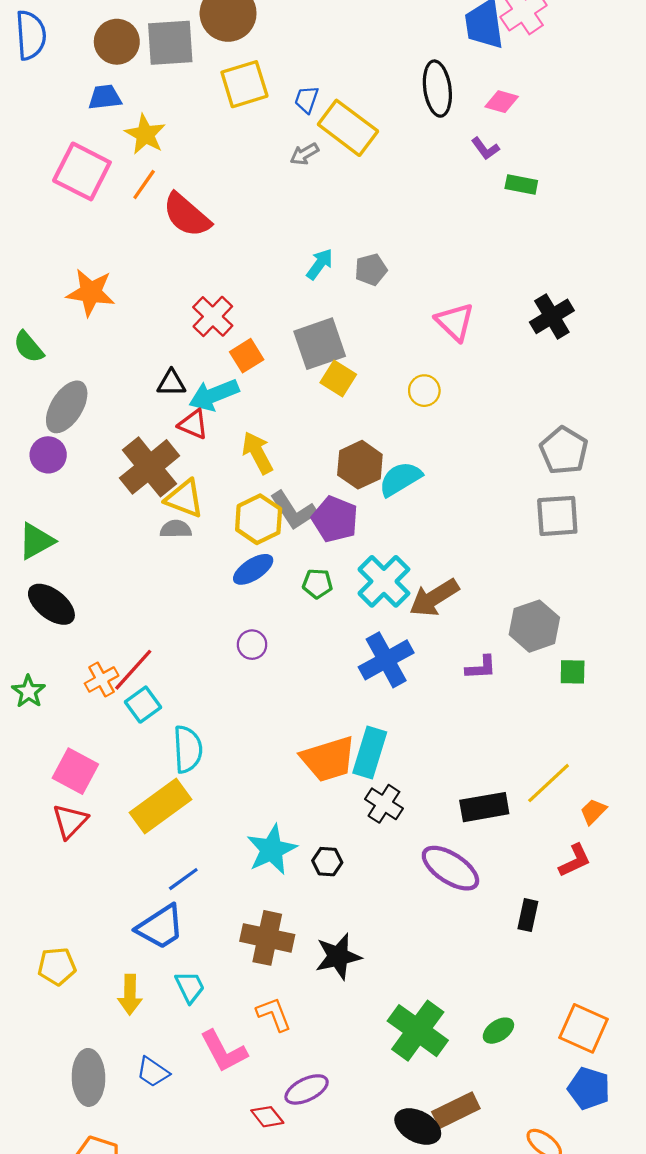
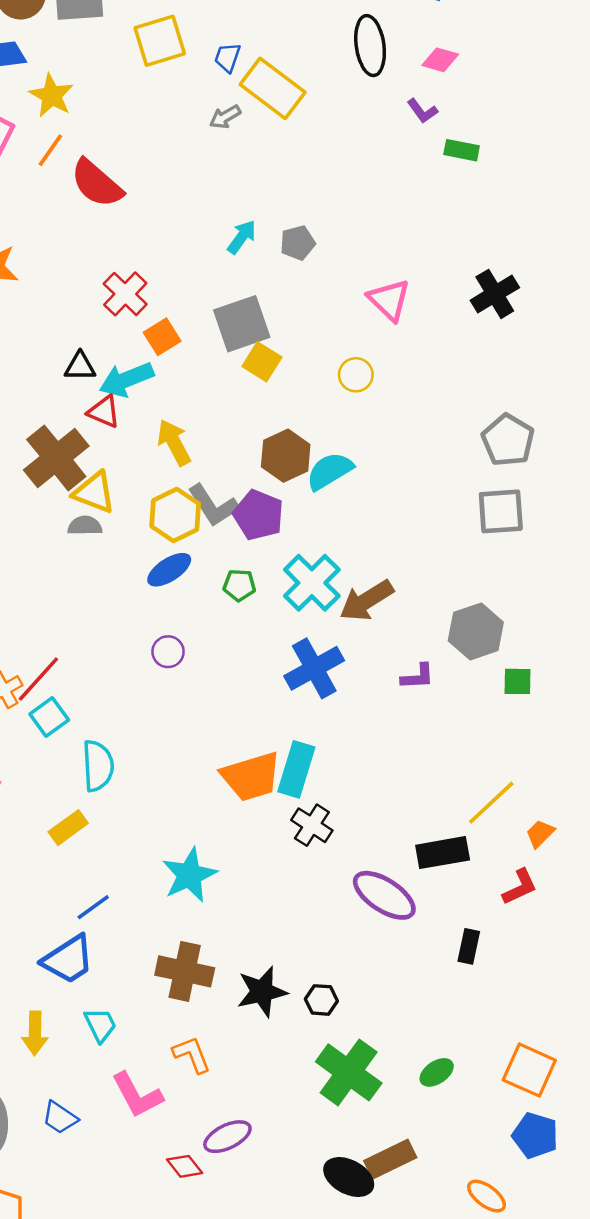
yellow rectangle: (160, 806) -> (68, 828), size x0.6
black rectangle: (484, 807) -> (443, 853), moved
black hexagon: (327, 862) -> (321, 1000), moved

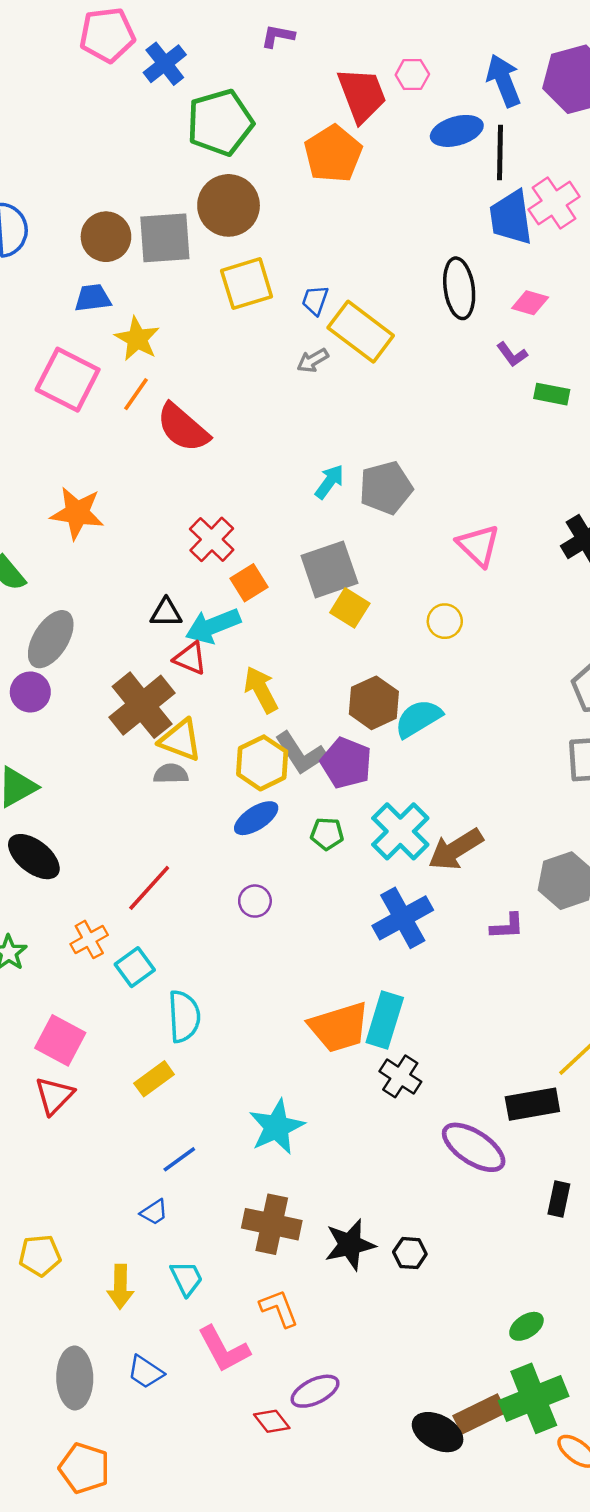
gray pentagon: (298, 243) -> (386, 488), size x1.5
red line: (38, 679) -> (149, 888), moved
blue trapezoid: (68, 960) -> (154, 1212), size x0.5
green cross: (349, 1072) -> (534, 1398), moved, turned 32

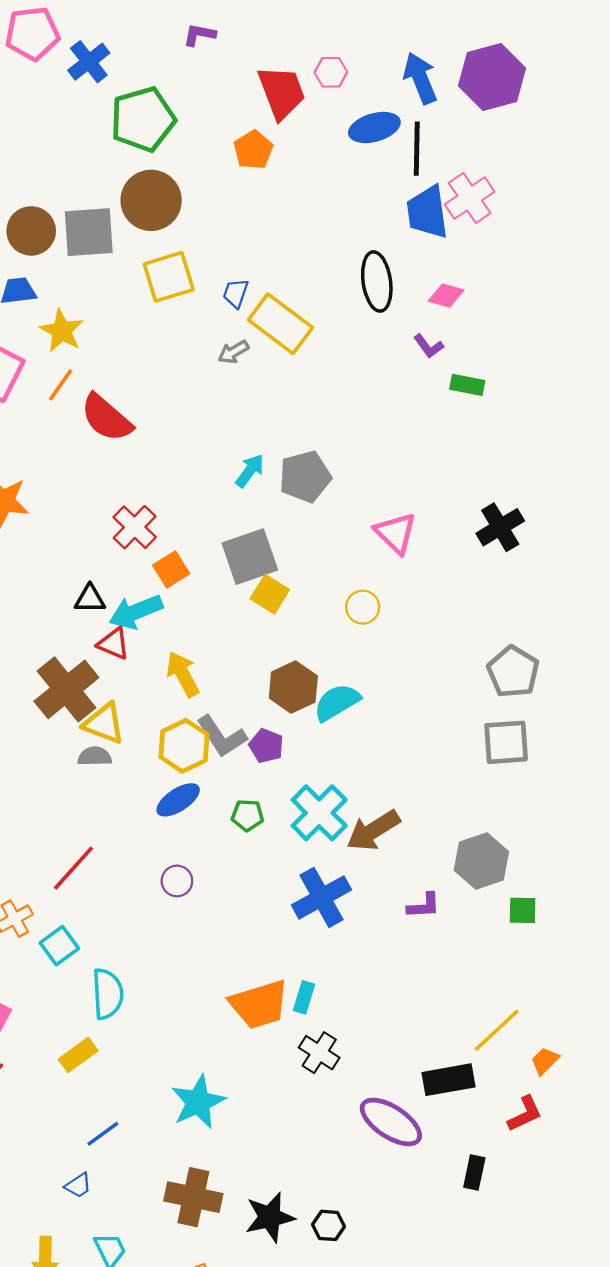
orange pentagon: (333, 154) -> (253, 150), size x0.7
purple pentagon: (346, 763) -> (266, 746), size x0.7
cyan rectangle: (385, 1020) -> (304, 997), size x0.6

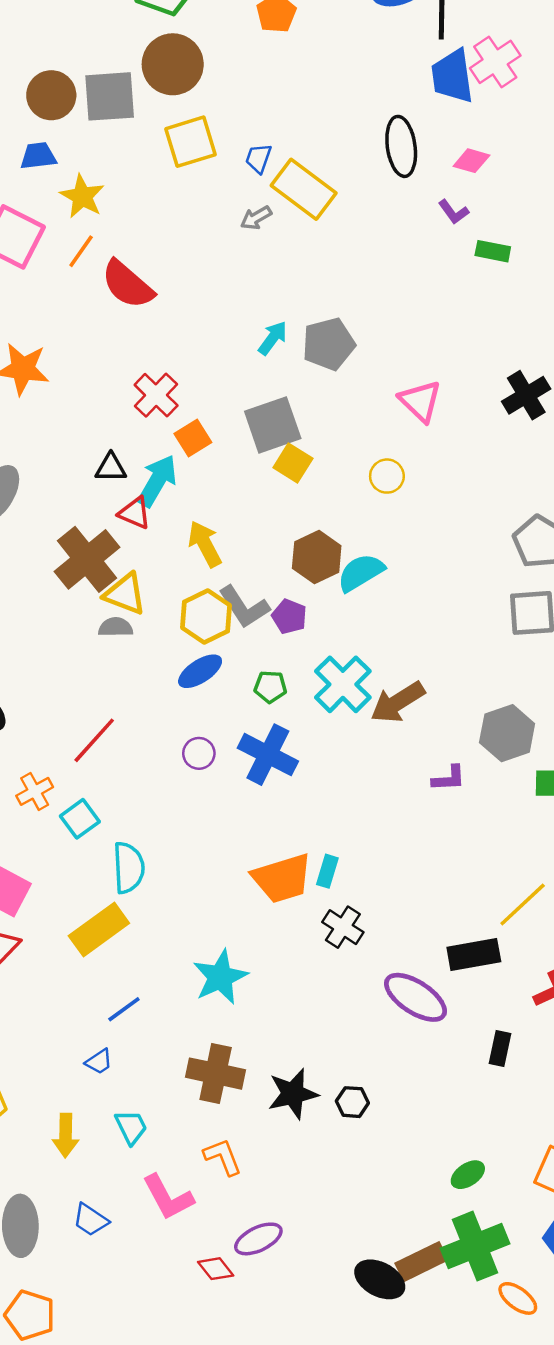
cyan arrow: (136, 612) -> (157, 481), turned 142
blue cross: (322, 897) -> (268, 755), moved, turned -34
yellow rectangle: (78, 1055) -> (99, 930), size x1.5

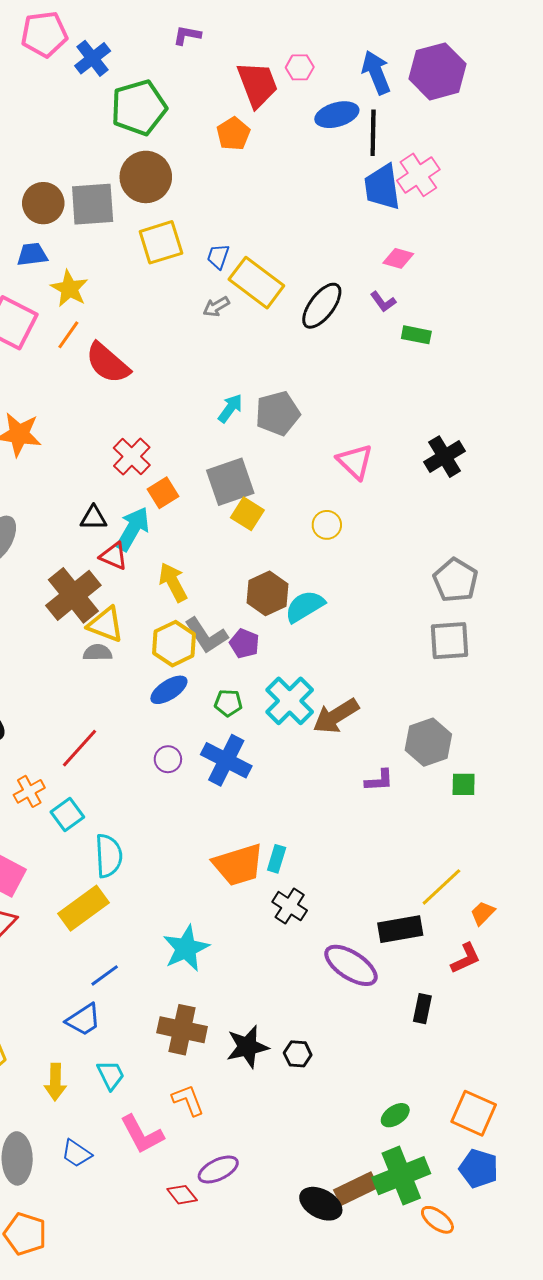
black ellipse: (401, 146) -> (322, 306), moved, turned 45
blue trapezoid: (99, 1062) -> (83, 1020), size x1.5

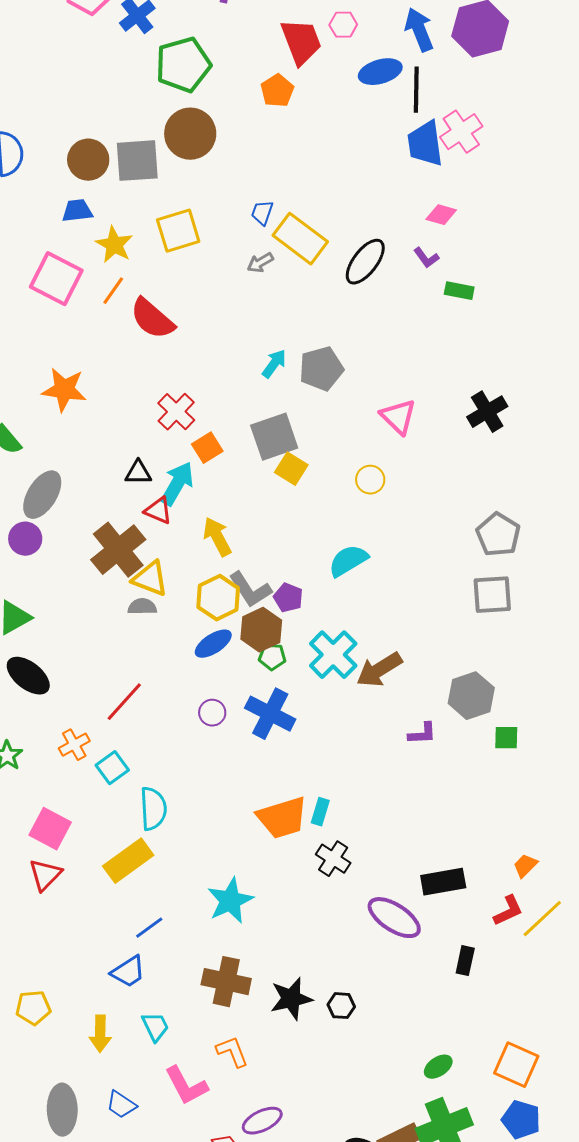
yellow square: (161, 242) -> (178, 231), moved
brown hexagon: (267, 593) -> (261, 630), moved
yellow line: (441, 887) -> (542, 919), moved

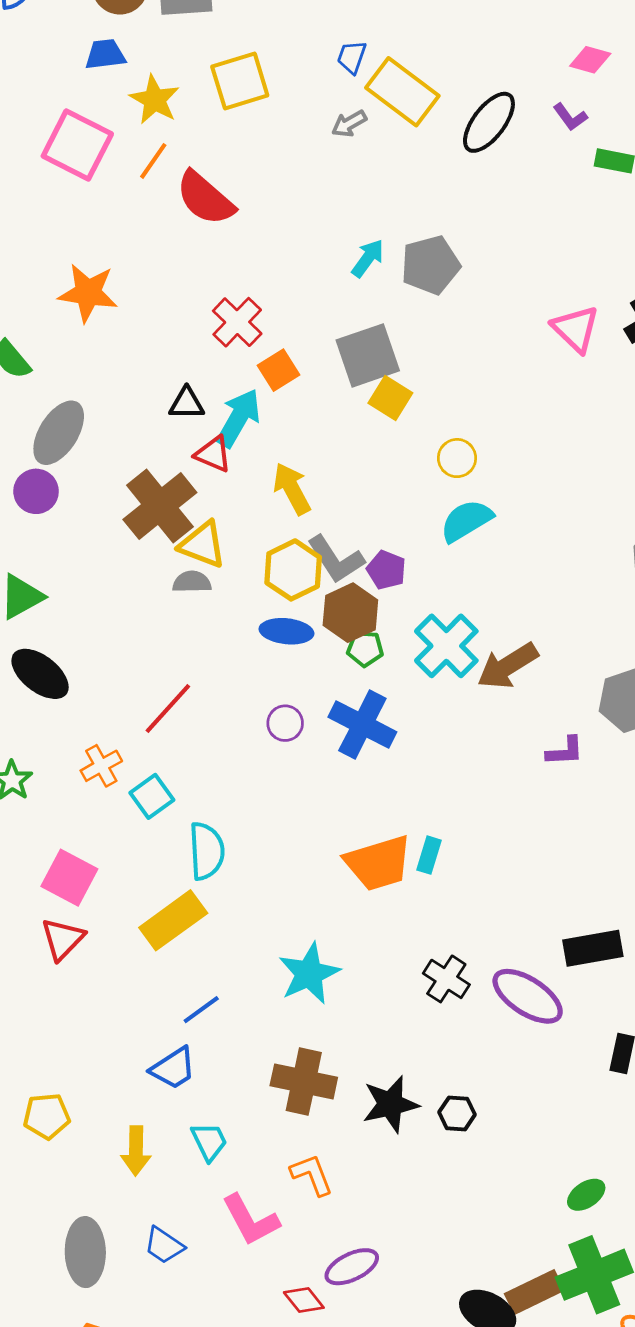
pink triangle: (398, 417) -> (576, 329), moved
yellow circle: (370, 480) -> (457, 458), moved
blue ellipse: (213, 644) -> (286, 631), turned 39
black cross: (333, 859) -> (446, 979), moved

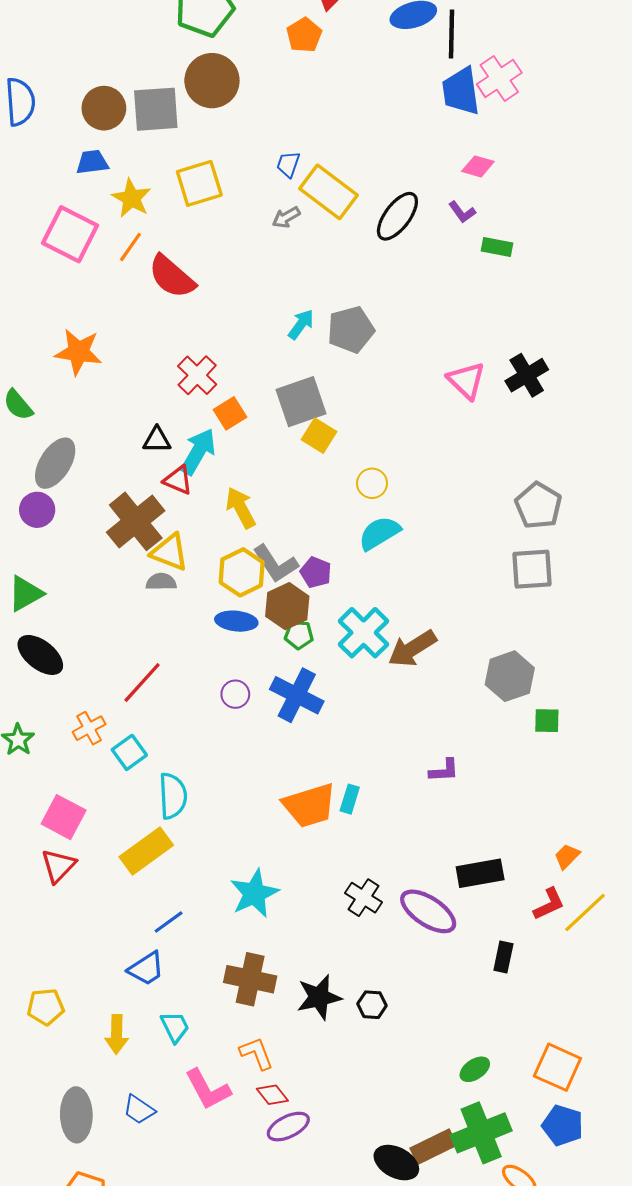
purple L-shape: (565, 751) -> (444, 770), moved
red diamond: (304, 1300) -> (272, 1095), moved

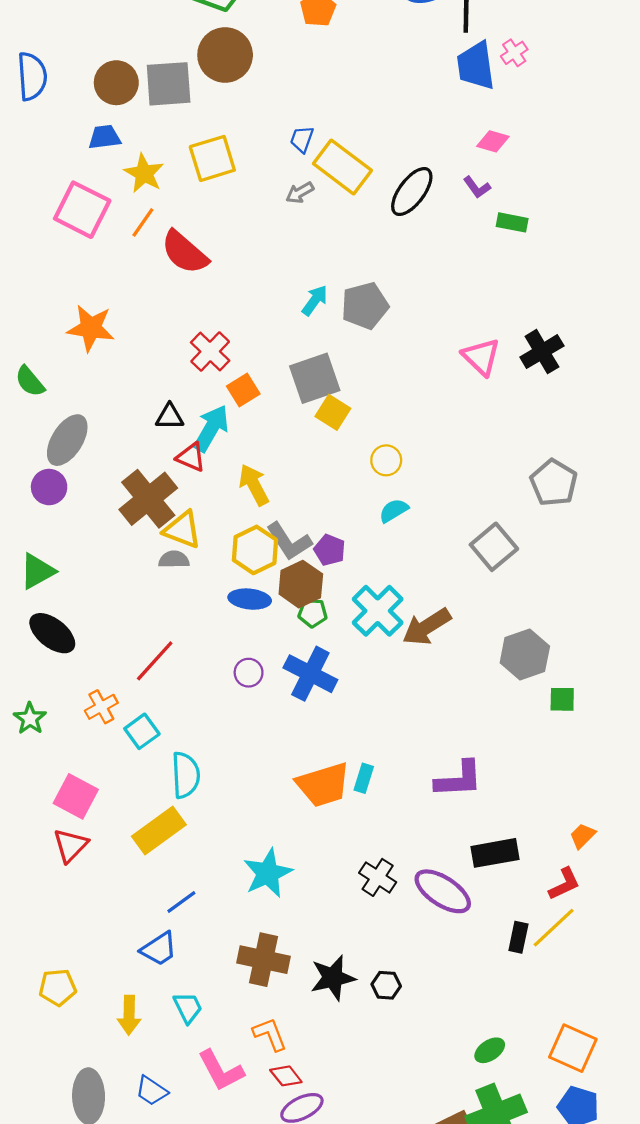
pink cross: (499, 78) -> (514, 53), size x0.6
cyan semicircle: (379, 533) -> (394, 510), size x0.7
gray square: (532, 569) -> (494, 547), moved, turned -36
purple L-shape: (444, 770) -> (459, 779), moved, size x1.6
yellow line: (585, 912) -> (554, 928), moved

